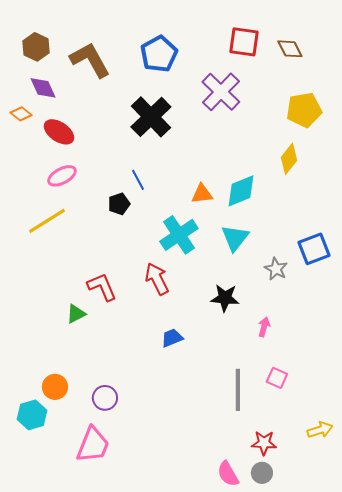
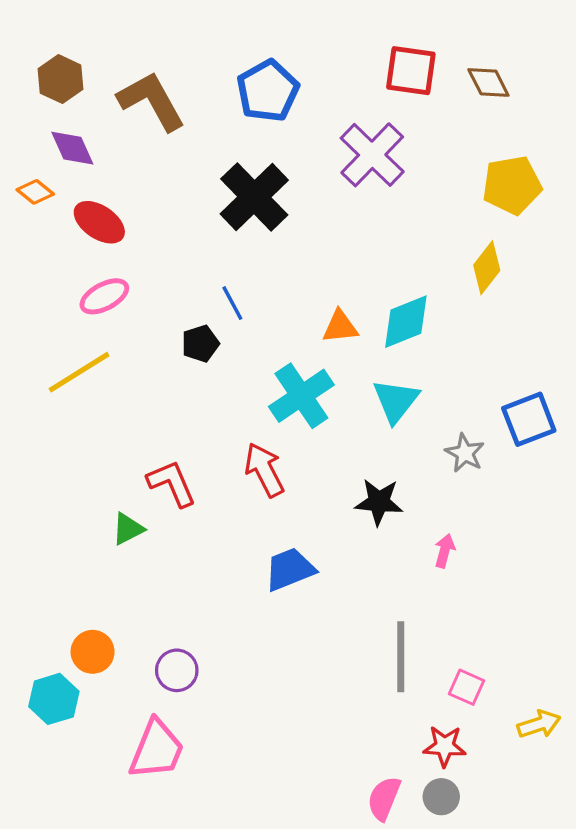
blue trapezoid: (172, 338) -> (290, 569), size x1.4
pink square: (277, 378) -> (467, 687), moved
pink semicircle: (228, 474) -> (384, 798), turned 52

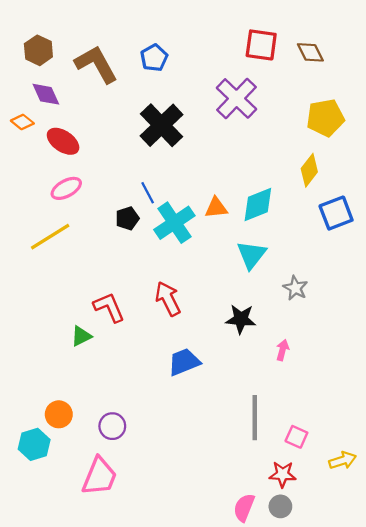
blue pentagon: (268, 91) -> (154, 58), moved, size x0.7
cyan cross: (301, 396) -> (174, 223), moved
blue square: (529, 419) -> (336, 213), moved

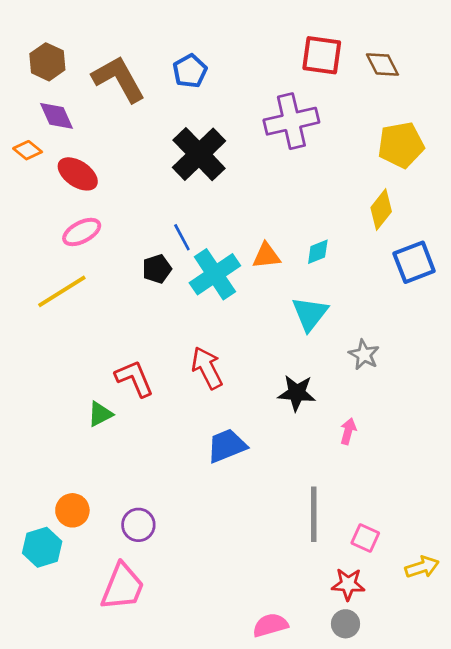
purple cross: (237, 98) -> (291, 121), turned 33
cyan diamond: (258, 204) -> (318, 252), size x0.6
pink semicircle: (244, 508) -> (270, 625), moved, turned 52

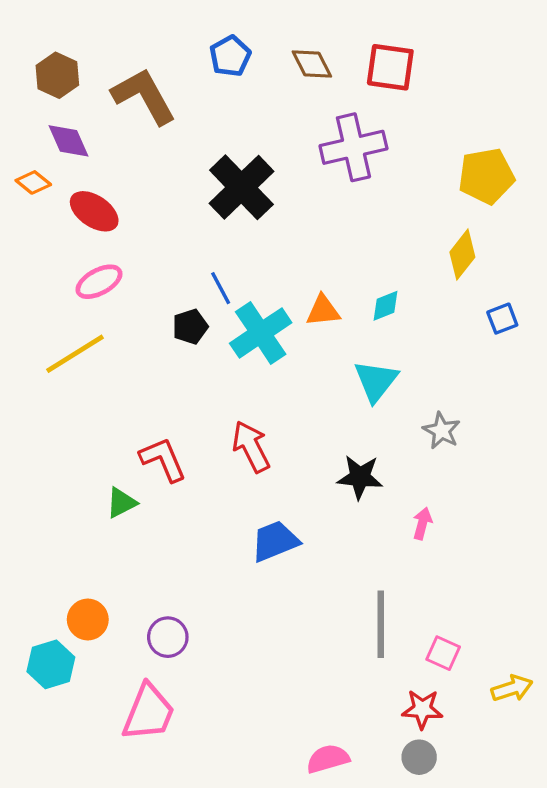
brown diamond: (382, 64) -> (312, 64), moved
blue pentagon: (190, 71) -> (230, 56), moved
blue square: (414, 262) -> (502, 319), size x0.6

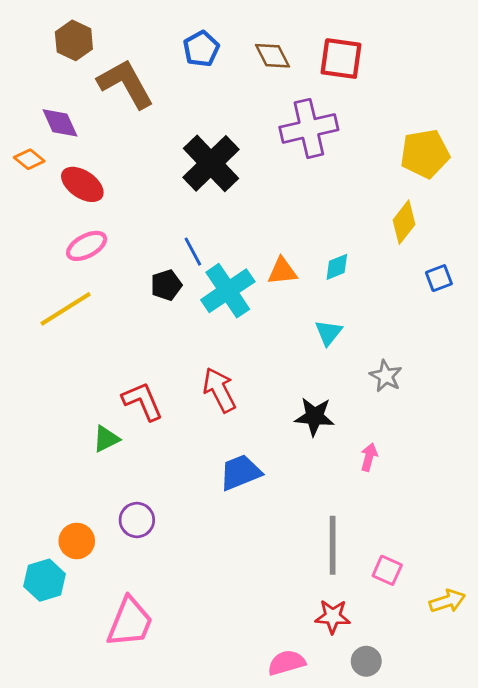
brown hexagon: (57, 75) -> (74, 40), moved
cyan triangle: (376, 381) -> (328, 333), size x0.7
purple circle: (168, 637) -> (137, 520), moved
red star: (422, 709) -> (333, 616), moved

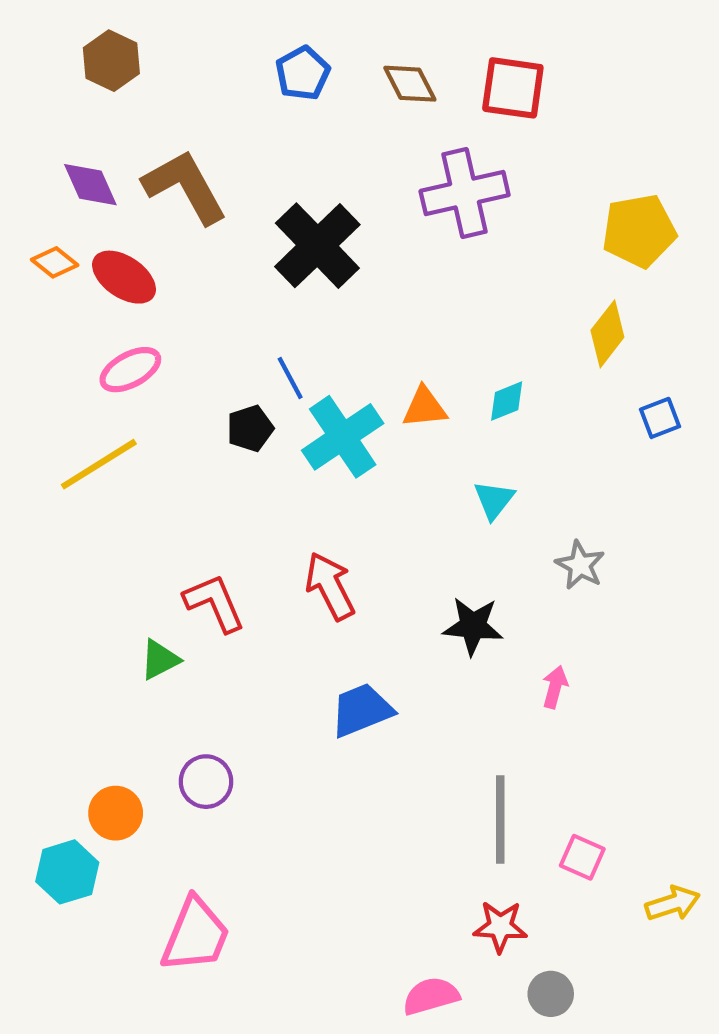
brown L-shape: (126, 84) -> (185, 187), moved
orange diamond: (29, 159) -> (55, 262), moved

